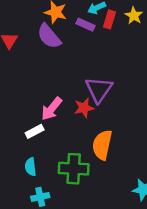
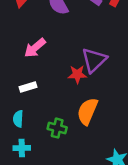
pink arrow: (52, 109) -> (35, 48), moved
green cross: (74, 169) -> (57, 128), size x0.7

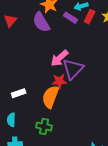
pink arrow: (35, 48) -> (59, 58), moved
orange semicircle: (87, 111) -> (50, 97), moved

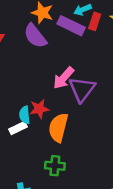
purple rectangle: (70, 18) -> (71, 26), size x1.5
red star: (59, 81) -> (39, 109), moved
cyan semicircle: (11, 120) -> (25, 115), moved

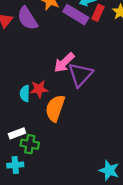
purple semicircle: (35, 36) -> (27, 18), moved
white rectangle: (18, 128) -> (17, 133), moved
green cross: (55, 166) -> (30, 144), moved

